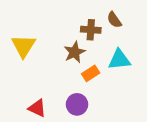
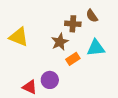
yellow triangle: (24, 46) -> (19, 37), turned -40
purple circle: (77, 104) -> (50, 80), moved

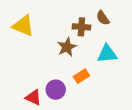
yellow triangle: (19, 37) -> (23, 26), moved
orange rectangle: (73, 59) -> (81, 76), moved

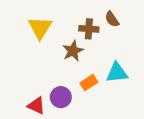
yellow triangle: (23, 26) -> (40, 28), moved, turned 40
cyan triangle: (107, 54) -> (117, 73), moved

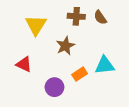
brown cross: (89, 29) -> (76, 16), moved
red triangle: (36, 106) -> (24, 64), moved

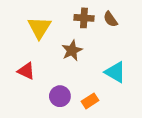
cyan triangle: (105, 65) -> (115, 72), turned 36
orange rectangle: (80, 74) -> (90, 101), moved

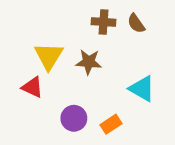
yellow triangle: (39, 28) -> (49, 56), moved
brown star: (72, 50) -> (89, 62), turned 30

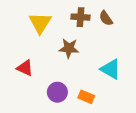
yellow triangle: (49, 56) -> (40, 23), moved
orange rectangle: (111, 124) -> (86, 97), turned 56

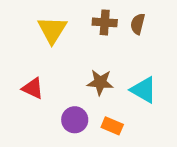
brown semicircle: (106, 18) -> (138, 24), turned 49
brown star: (69, 48) -> (100, 82), moved

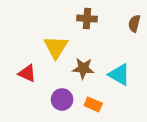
brown semicircle: (138, 24) -> (134, 24), moved
yellow triangle: (52, 30) -> (56, 47), moved

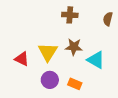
yellow triangle: (56, 47) -> (48, 52), moved
brown star: (83, 68) -> (74, 47), moved

